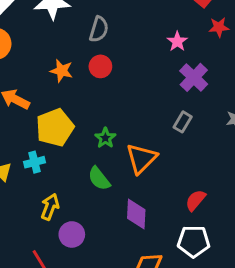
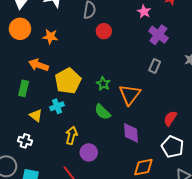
red circle: (100, 66) -> (104, 31), moved
orange star: (61, 71) -> (50, 37), moved
white pentagon: (194, 241) -> (172, 147), turned 30

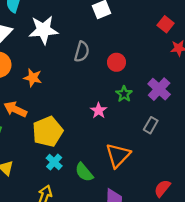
pink star: (144, 12) -> (99, 110), moved
red circle: (104, 31) -> (116, 62), moved
green star: (103, 84) -> (124, 94), moved
cyan cross: (57, 106) -> (54, 162), moved, turned -32

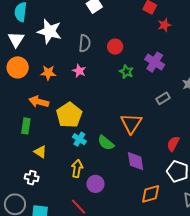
white star: (43, 30) -> (49, 31), turned 30
pink star: (99, 110) -> (79, 71), moved
gray rectangle: (151, 125) -> (163, 98), moved, turned 40

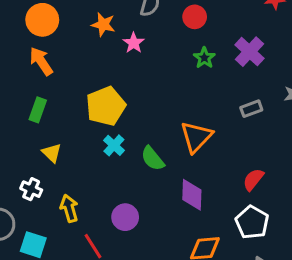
orange star: (48, 73) -> (103, 24), moved
orange arrow: (39, 102) -> (41, 61), moved, turned 30
yellow arrow: (77, 168) -> (69, 208), moved, turned -36

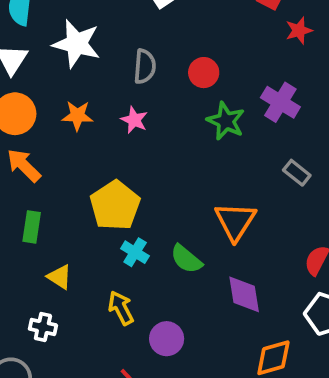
orange star: (103, 24) -> (77, 116), moved
green star: (204, 58) -> (226, 121), size x1.4
gray rectangle: (251, 109) -> (297, 173), turned 70
yellow arrow: (69, 208) -> (121, 308), moved

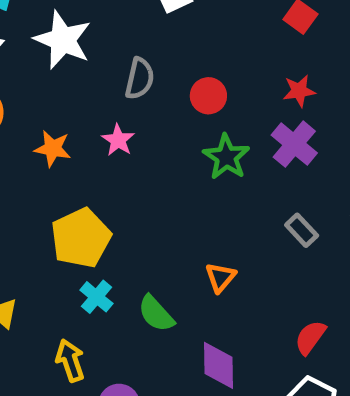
red star: (299, 30) -> (299, 91), moved
orange star: (77, 116) -> (53, 148), moved
orange triangle: (235, 221) -> (220, 277), size x0.6

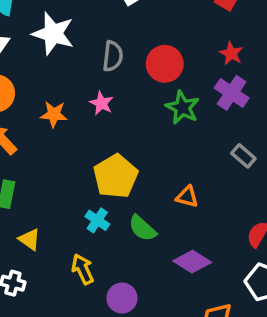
red star: (299, 91) -> (231, 53), turned -30
red circle: (208, 96) -> (165, 64), size x1.4
yellow pentagon: (81, 238) -> (116, 176), moved
orange triangle: (220, 277) -> (187, 197), turned -50
purple diamond: (218, 365) -> (192, 262), turned -51

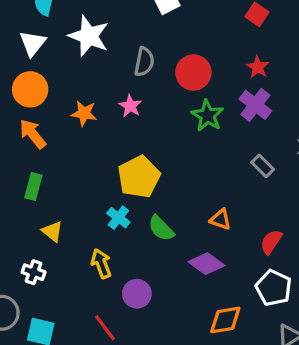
orange triangle: (187, 197) -> (220, 219), moved

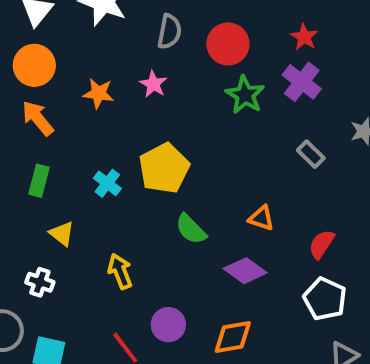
cyan cross: (118, 218) -> (107, 183), moved
purple circle: (137, 294) -> (168, 325), moved
orange diamond: (225, 320) -> (233, 337), moved

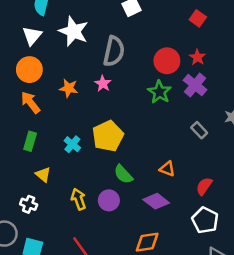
gray semicircle: (169, 32) -> (114, 51), size x1.4
red circle: (228, 44) -> (167, 61), moved
purple circle: (168, 325) -> (109, 200), moved

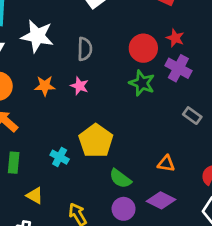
gray semicircle: (114, 51) -> (85, 49), size x0.7
orange star: (69, 88) -> (45, 86), moved
purple circle: (109, 200) -> (124, 209), moved

